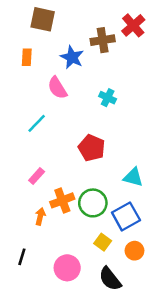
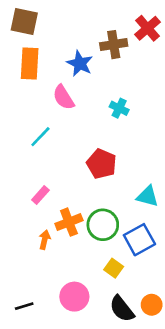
brown square: (43, 19) -> (24, 21), moved
orange rectangle: (27, 57) -> (30, 63), size x1.6
orange circle: (134, 251) -> (152, 305), moved
black line: (22, 257) -> (24, 306), moved, turned 56

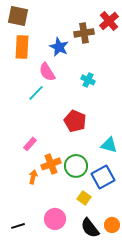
cyan line: (40, 137) -> (36, 93), moved

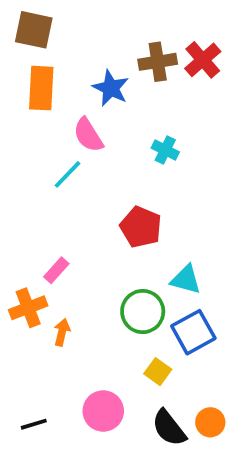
red cross: (109, 21) -> (203, 60), moved
cyan triangle: (109, 145) -> (186, 280), moved
orange cross: (51, 164) -> (28, 308), moved

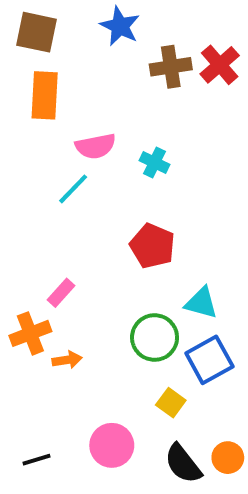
blue star: (111, 88) -> (120, 26), moved
pink semicircle: (88, 135) -> (96, 146), turned -69
cyan cross: (165, 150) -> (155, 162), moved
orange arrow: (62, 332) -> (67, 360), turned 68

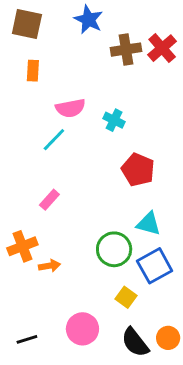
orange rectangle: (45, 95) -> (33, 71), size x0.6
red pentagon: (152, 246) -> (138, 170), moved
pink rectangle: (61, 293) -> (49, 200), moved

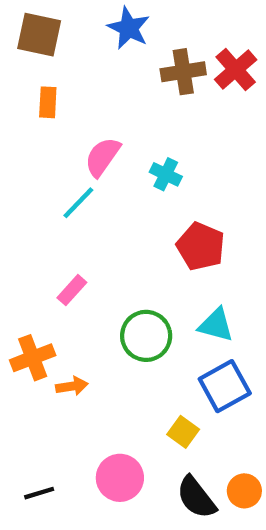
pink semicircle: (70, 108) -> (102, 157), turned 136
green circle: (114, 249) -> (146, 336), moved

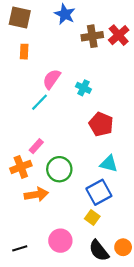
green circle: (146, 336) -> (59, 169), moved
orange cross: (33, 358) -> (21, 167), moved
orange arrow: (72, 386) -> (36, 194), size x1.5
blue square: (225, 386) -> (99, 192), moved

